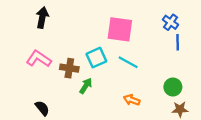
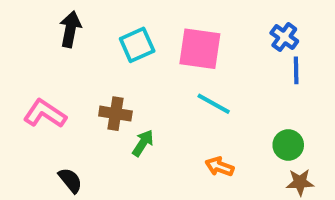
cyan square: (96, 58) -> (137, 45), moved
pink L-shape: (39, 59) -> (45, 114), moved

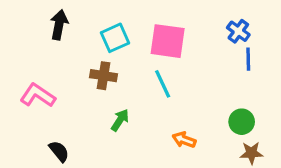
cyan line: (214, 104) -> (163, 84), moved, turned 36
brown cross: (115, 114) -> (103, 76), moved

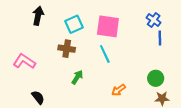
orange arrow: (184, 140) -> (119, 90), turned -56

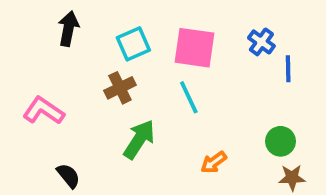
blue cross: (154, 20) -> (261, 42), moved
brown cross: (67, 49) -> (120, 88), turned -35
green arrow: (77, 77) -> (139, 139), size x1.5

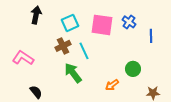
blue cross: (261, 42) -> (129, 22), moved
cyan line: (189, 97) -> (84, 51), moved
green arrow: (139, 139) -> (73, 73), turned -70
green circle: (280, 141) -> (133, 69), moved

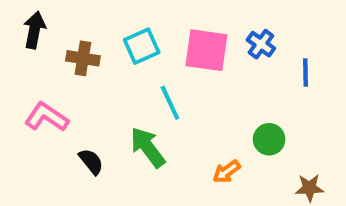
black arrow: (36, 15) -> (34, 30), moved
brown cross: (63, 46) -> (83, 58), moved, turned 35
black semicircle: (36, 92) -> (91, 162), moved

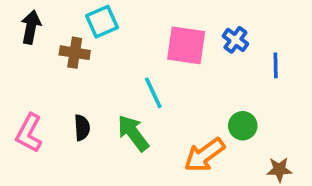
cyan square: (142, 46) -> (102, 22), moved
pink L-shape: (47, 117) -> (29, 133), moved, turned -96
black semicircle: (91, 162) -> (82, 128), moved, turned 35
orange arrow: (227, 172) -> (204, 155), size x1.6

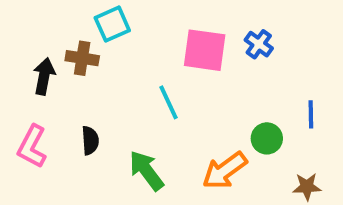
black arrow: (31, 27) -> (44, 76), moved
blue line: (276, 65) -> (311, 114), moved
green arrow: (133, 133) -> (146, 171), moved

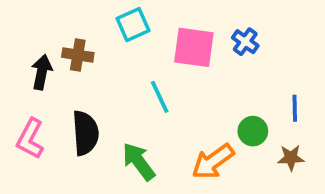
cyan square: (112, 24) -> (133, 25), moved
black semicircle: (90, 140) -> (85, 133), size x1.6
brown star: (307, 187) -> (291, 158), moved

